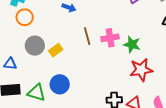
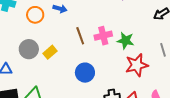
orange circle: (25, 17) -> (35, 15), moved
blue circle: (60, 84) -> (85, 73), moved

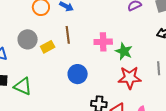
brown line: (80, 36) -> (68, 35), moved

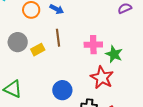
blue circle: (78, 74) -> (62, 90), moved
red star: (130, 78) -> (102, 78), moved, turned 30

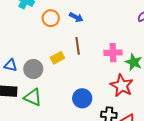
gray circle: (18, 42) -> (33, 69), moved

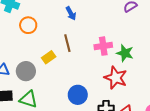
blue arrow: (76, 17) -> (71, 13), moved, turned 40
orange circle: (51, 18) -> (28, 25), moved

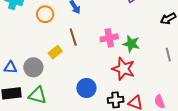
orange circle: (28, 25) -> (45, 14), moved

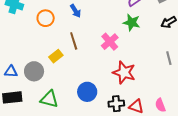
pink cross: (109, 38) -> (110, 42), turned -30
green star: (131, 44) -> (132, 22), moved
green triangle: (38, 95) -> (49, 99), moved

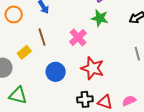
blue circle: (87, 92) -> (56, 72), moved
pink semicircle: (160, 105) -> (129, 101), turned 88

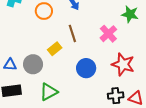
green triangle: (18, 95) -> (49, 92), turned -42

